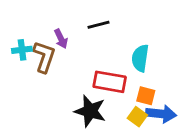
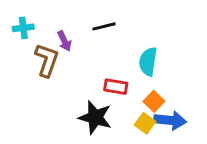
cyan cross: (22, 50) -> (23, 28), moved
red rectangle: (110, 82) -> (116, 87), size x0.7
orange square: (146, 96) -> (154, 101), turned 30

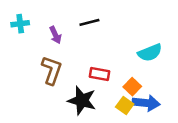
brown L-shape: (47, 60) -> (52, 70), moved
cyan semicircle: (148, 62) -> (150, 53), moved, turned -120

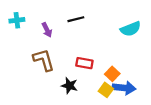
cyan semicircle: (150, 53) -> (131, 29), moved
brown L-shape: (52, 70) -> (44, 60), turned -35
black star: (82, 100) -> (69, 86), size x0.7

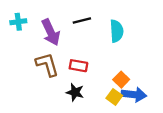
cyan semicircle: (131, 29) -> (117, 31), moved, turned -72
purple arrow: (47, 30) -> (51, 32), size x1.6
red rectangle: (84, 63) -> (78, 66), moved

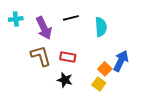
blue arrow: (134, 95) -> (121, 61), moved, turned -70

